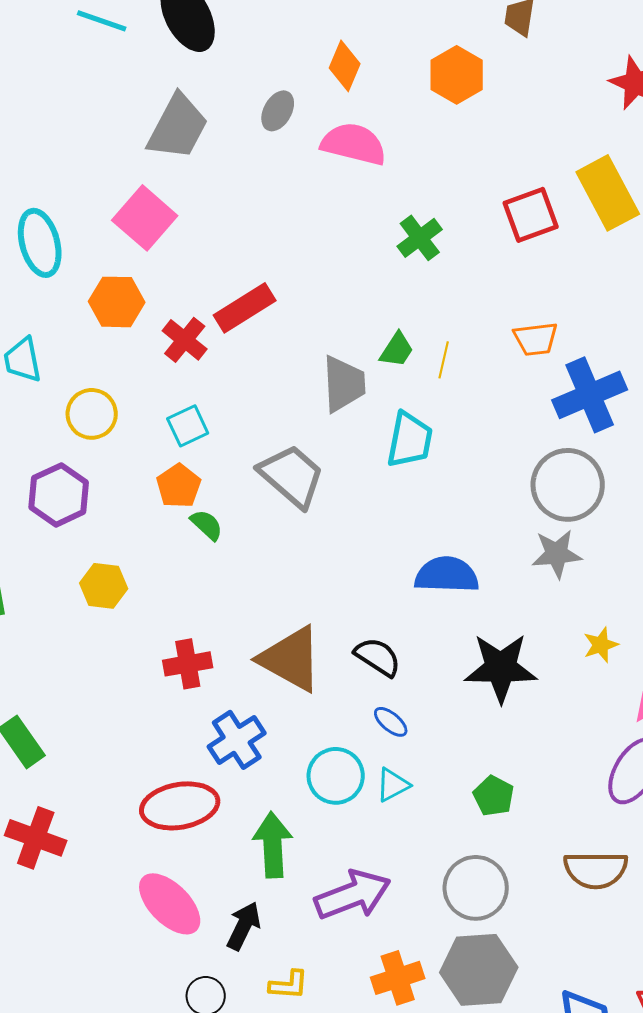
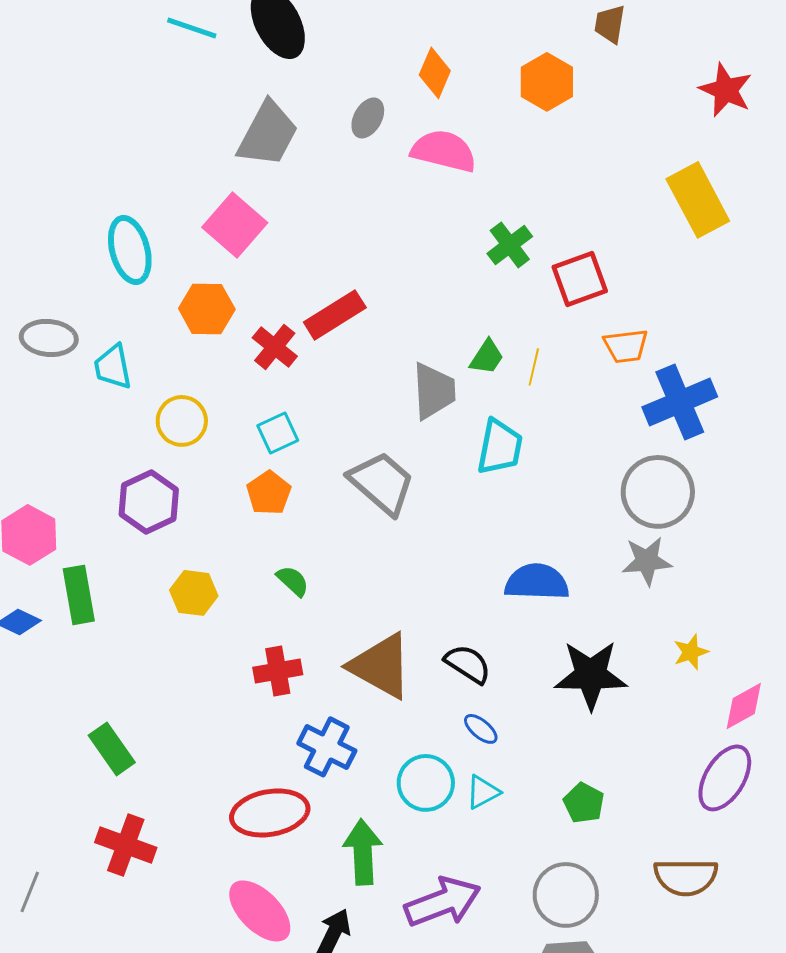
red square: (531, 215) -> (580, 279), moved
green semicircle: (207, 525) -> (293, 581), moved
blue cross: (237, 740) -> (327, 747), turned -30

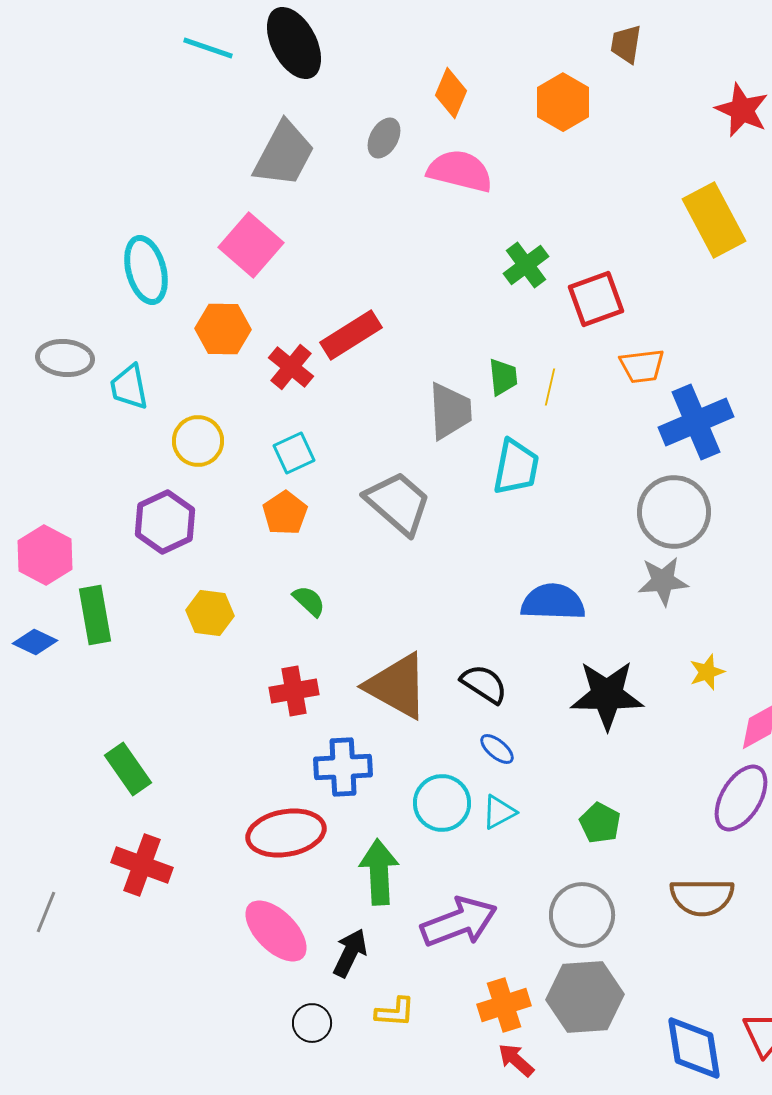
green trapezoid: (487, 357) -> (503, 377), turned -39
blue cross: (327, 747) -> (343, 767), turned -30

